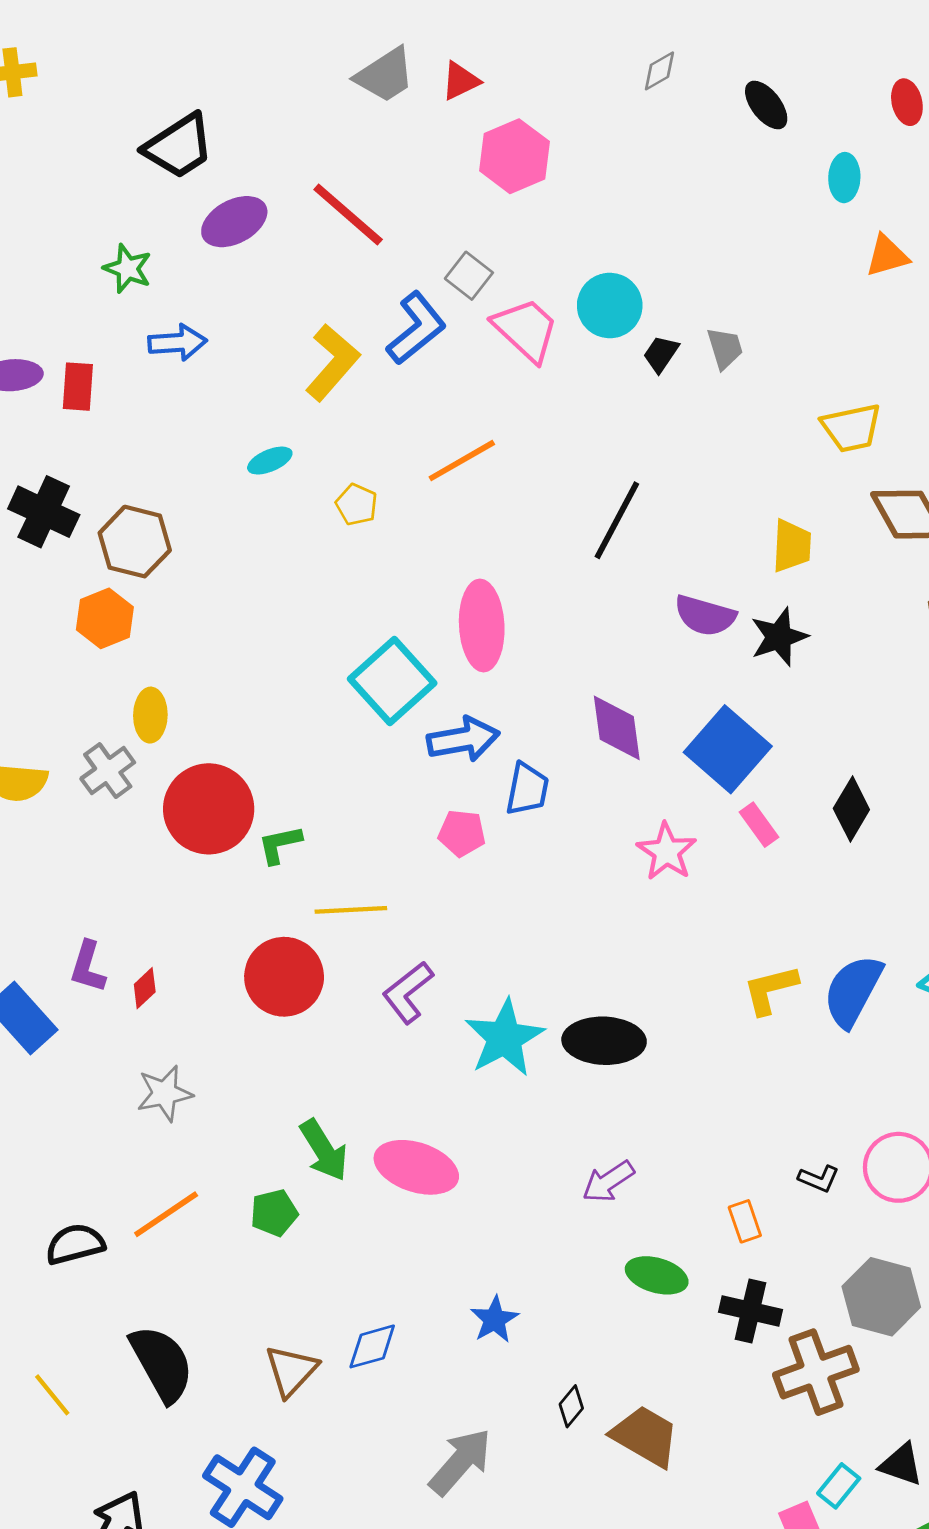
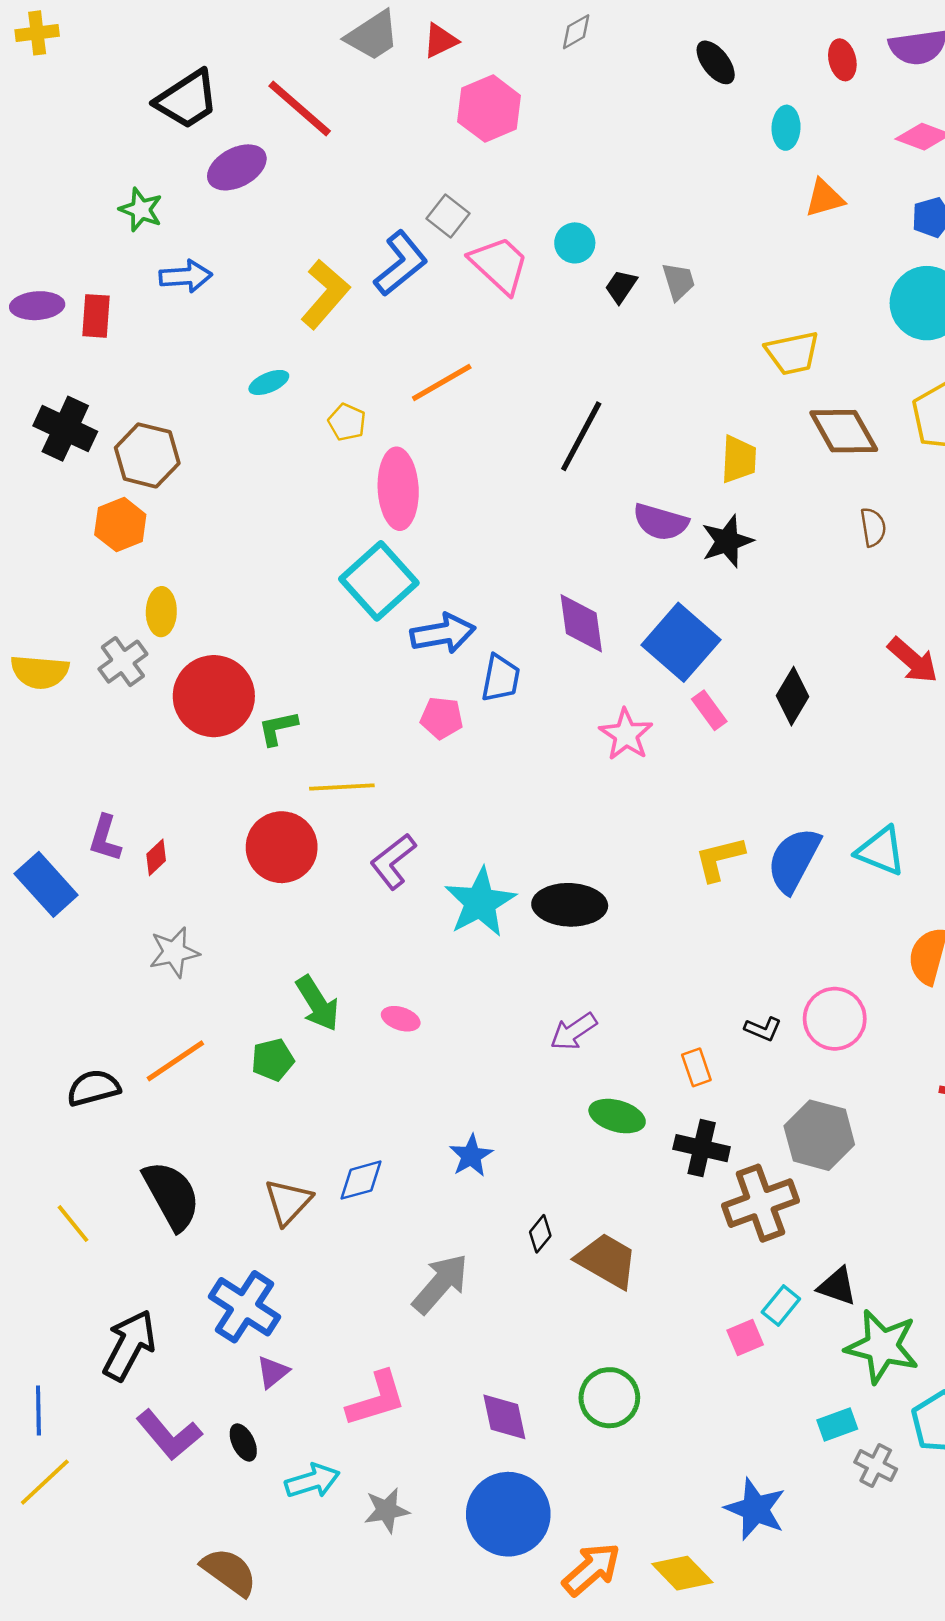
gray diamond: (659, 71) -> (576, 32), moved
red line: (348, 215) -> (300, 109), moved
cyan circle: (610, 306) -> (575, 243), size x0.7
pink ellipse: (482, 625) -> (398, 489), moved
pink ellipse: (416, 1167) -> (401, 1019), size x0.5

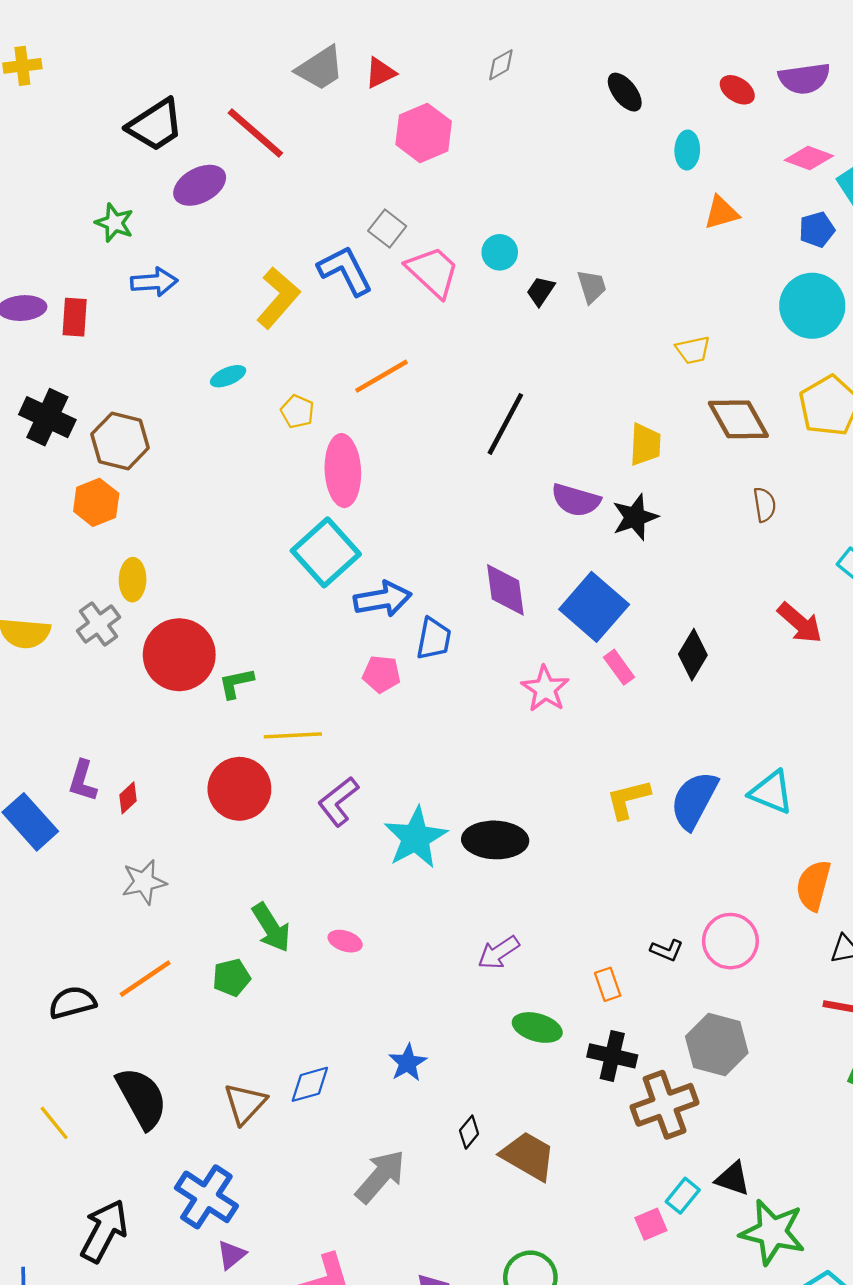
red ellipse: (842, 60) -> (737, 90), turned -44
blue L-shape: (401, 263) -> (345, 271), turned -78
yellow trapezoid: (792, 353) -> (693, 350), size x0.7

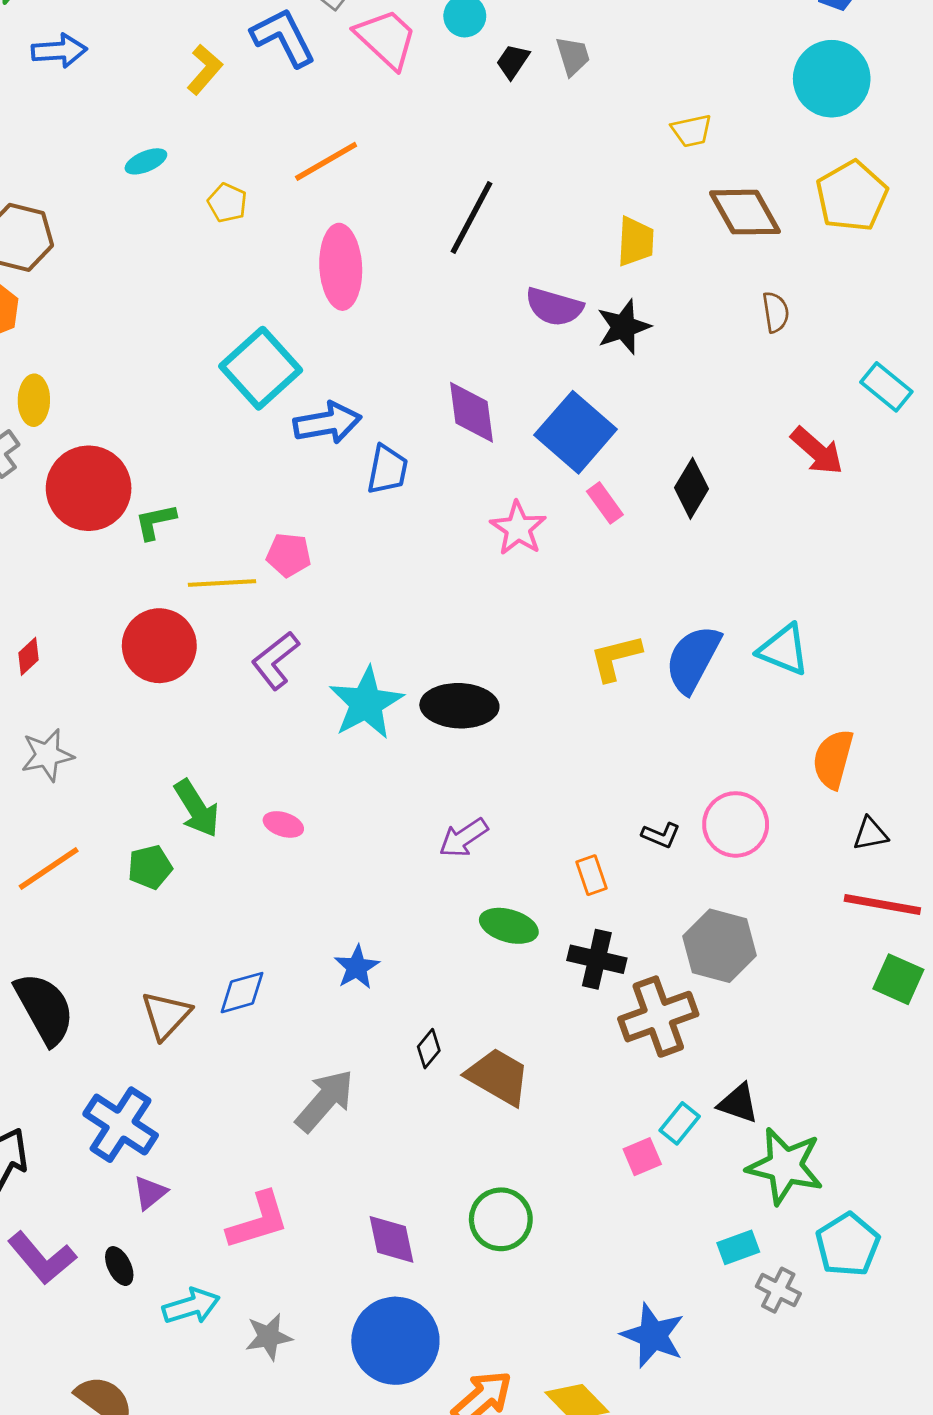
yellow L-shape: (278, 298) -> (205, 69), size x0.7
pink ellipse: (343, 471) -> (341, 267), moved
pink pentagon: (381, 674) -> (289, 555), moved

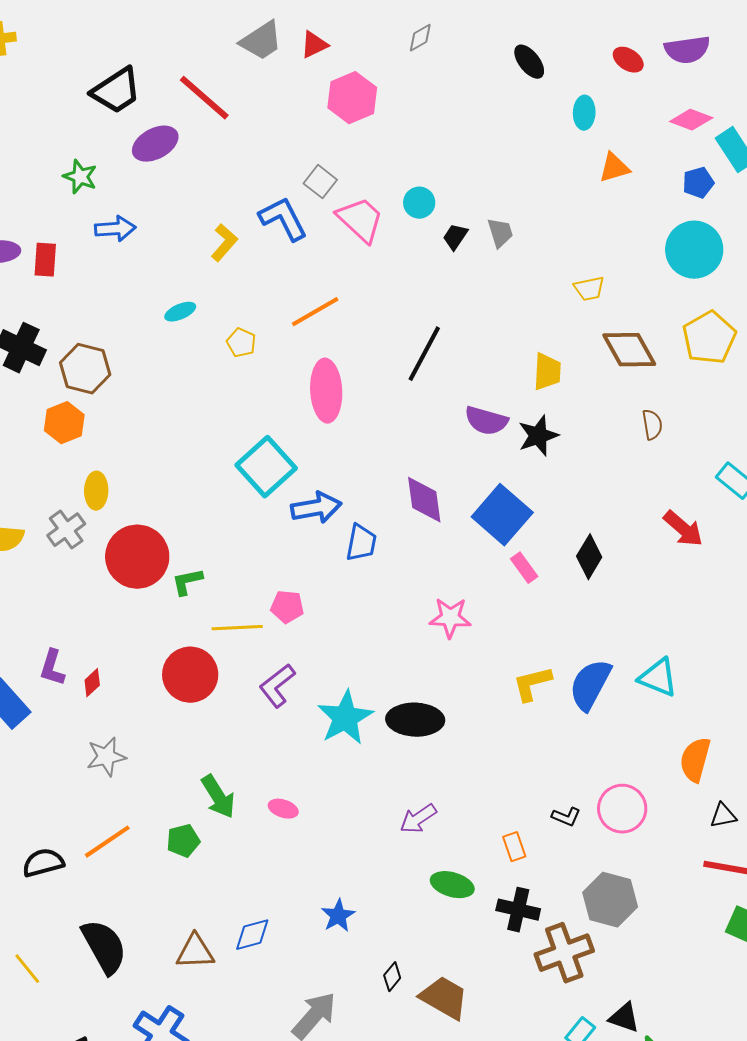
pink star: (518, 528) -> (450, 618), moved, turned -30
brown triangle: (166, 1015) -> (195, 952), turned 45

